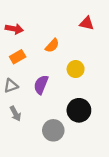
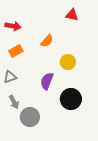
red triangle: (87, 23) -> (72, 15), moved
purple semicircle: (41, 85) -> (47, 81), moved
gray circle: (53, 130) -> (30, 117), moved

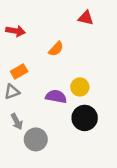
orange rectangle: (16, 51) -> (19, 71), moved
yellow circle: (68, 62) -> (80, 87), moved
purple semicircle: (47, 81) -> (56, 97), turned 78

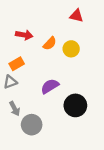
red arrow: (15, 31) -> (24, 35), moved
yellow circle: (80, 87) -> (71, 49), moved
purple semicircle: (56, 97) -> (50, 86), turned -42

